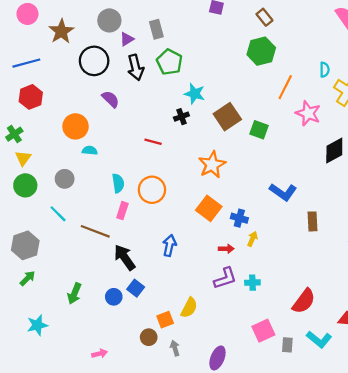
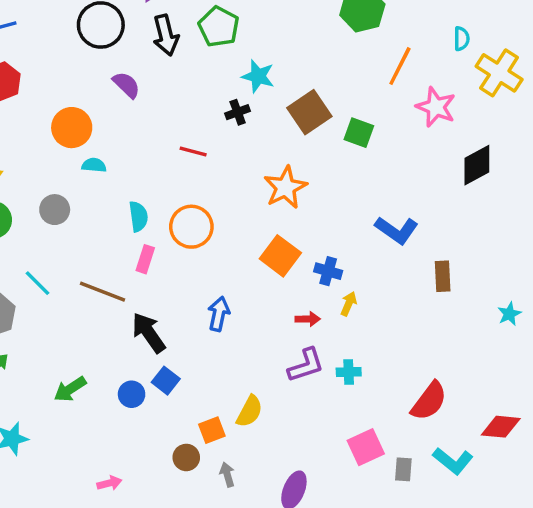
cyan line: (58, 214) -> (38, 283), moved
green arrow: (74, 294) -> (70, 389), turned 35

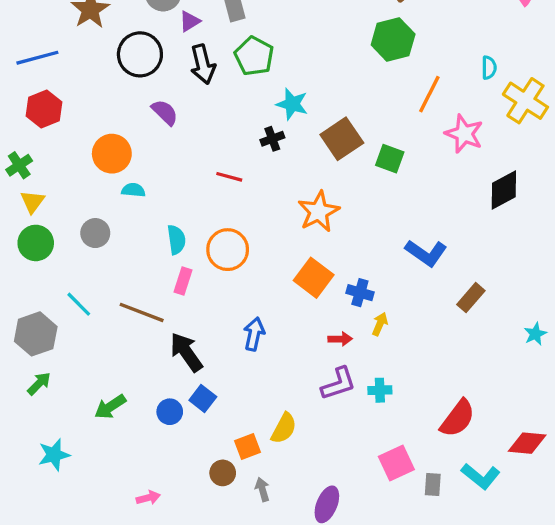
brown rectangle: (443, 276) -> (471, 298), turned 44

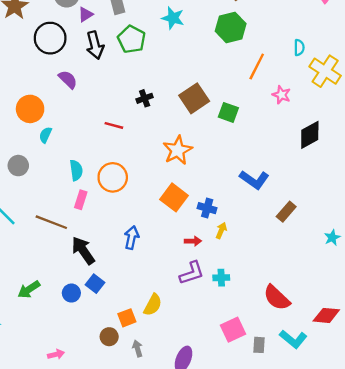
cyan star: (292, 104) -> (173, 18), moved
pink star: (464, 134) -> (281, 95), size x0.7
cyan semicircle: (133, 190) -> (45, 135), turned -70
red semicircle: (458, 418) -> (277, 298), turned 96

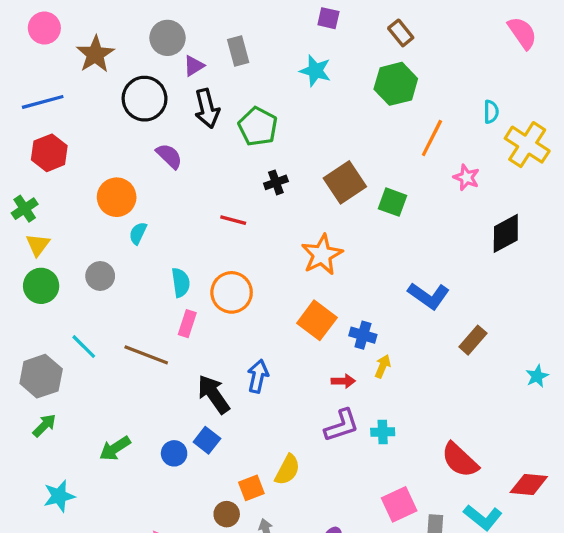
green pentagon: (132, 39) -> (258, 127), moved
black arrow: (83, 251) -> (213, 394), moved

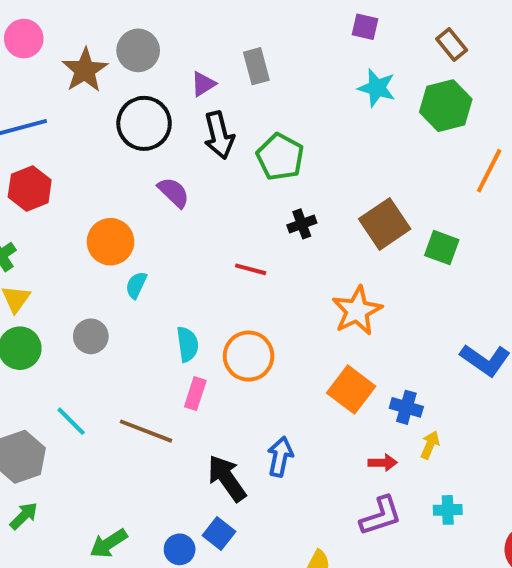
gray circle: (168, 38) -> (138, 50), moved
cyan star: (315, 71) -> (377, 88), moved
cyan cross: (383, 432) -> (448, 510), moved

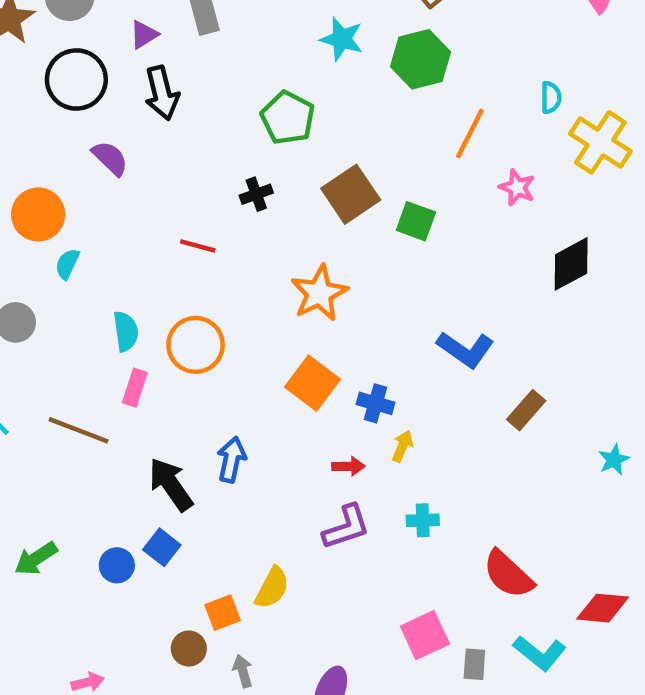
green pentagon: (280, 157) -> (288, 118), moved

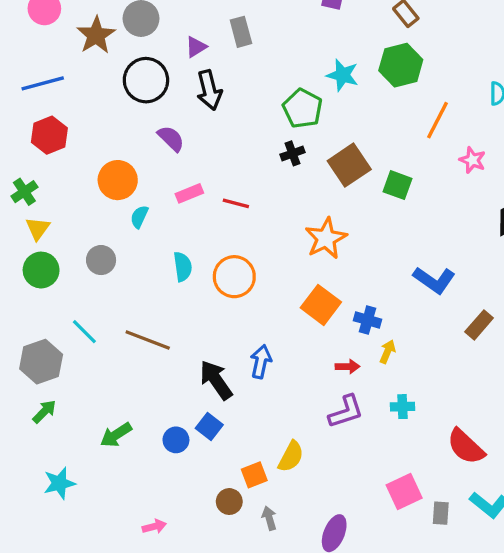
cyan star: (342, 39) -> (343, 75), moved
black cross: (256, 194) -> (293, 153), moved
pink rectangle: (135, 388) -> (189, 193), moved, turned 50

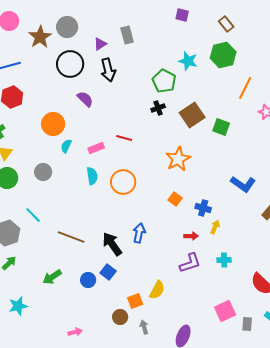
pink rectangle: (189, 193) -> (96, 148), moved
orange square: (321, 305) -> (175, 199), size x0.6
brown line: (148, 340) -> (71, 237), moved

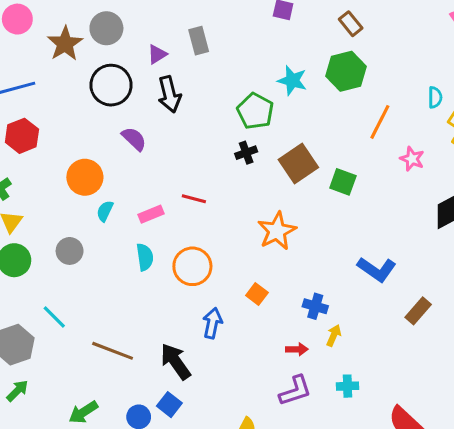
orange square: (175, 199) -> (257, 294), moved
blue arrow: (139, 233) -> (212, 323), moved

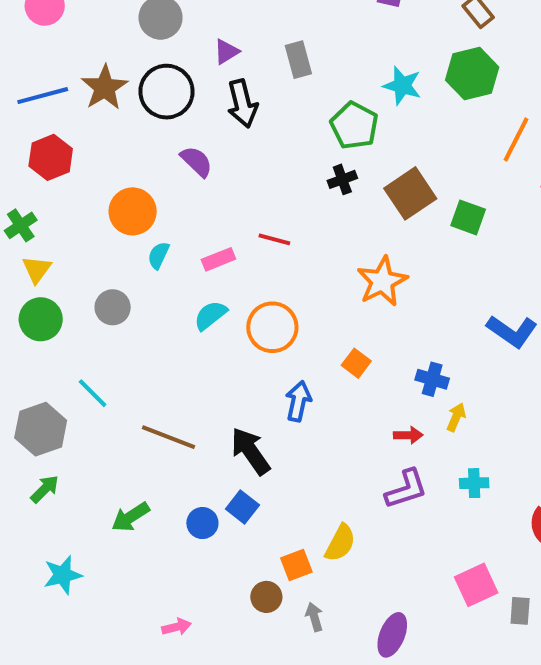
gray rectangle: (199, 41) -> (298, 60), moved
brown star: (65, 44) -> (105, 88), moved
cyan semicircle: (145, 257) -> (210, 315), turned -120

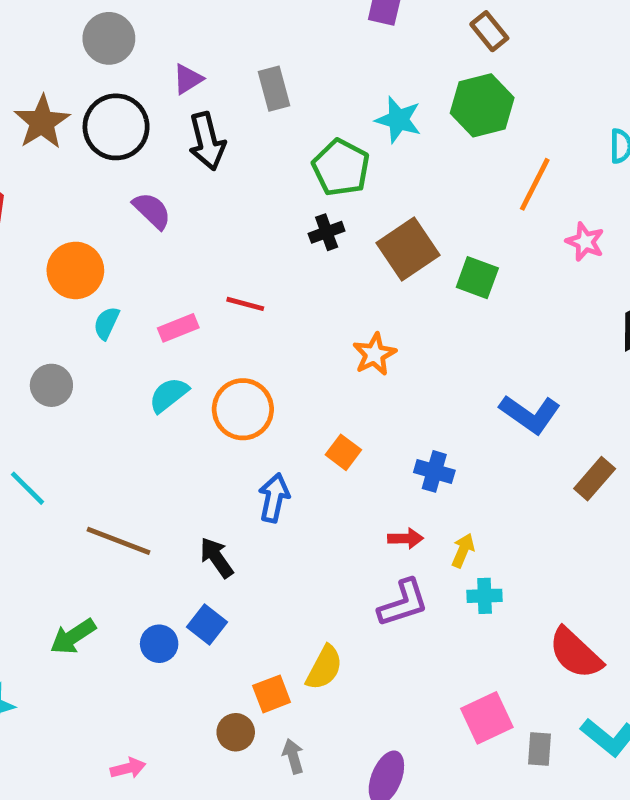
orange star: (382, 281) -> (374, 354), size x0.7
yellow arrow: (456, 417) -> (463, 550), moved
black arrow: (250, 451) -> (217, 558), size x0.7

